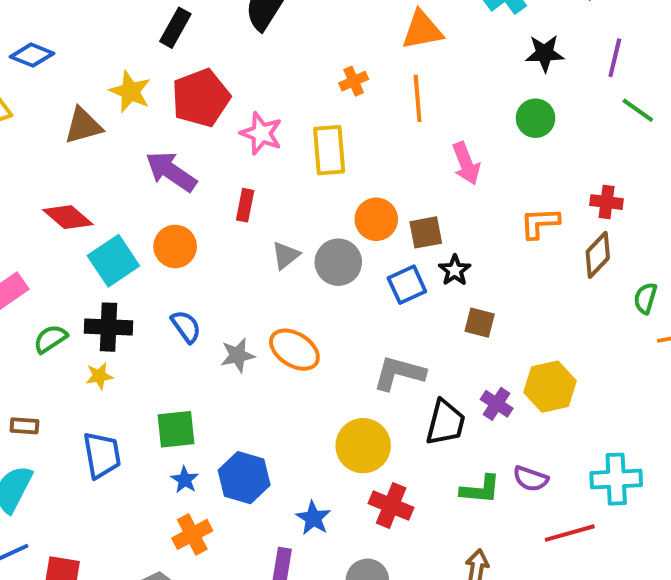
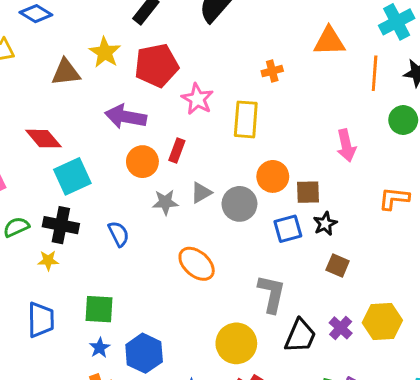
orange line: (418, 98) -> (375, 73), moved
purple arrow: (171, 171) -> (126, 117), turned -33
orange circle: (175, 246) -> (142, 162), moved
gray star: (238, 355) -> (165, 202), moved
gray L-shape: (399, 373) -> (272, 294), turned 78

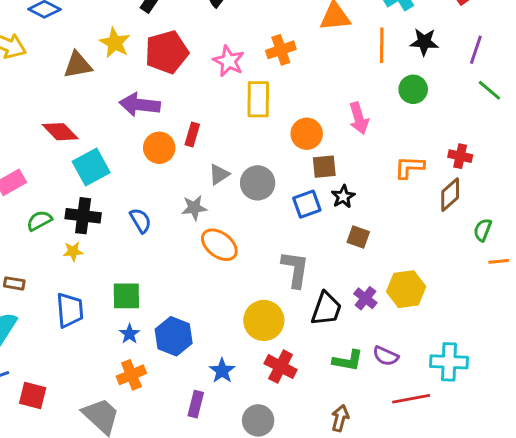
orange cross: (272, 71) -> (281, 50), size x1.4
pink star: (197, 99) -> (229, 61), moved
orange circle: (273, 176) -> (307, 134), moved
gray star: (165, 202) -> (194, 208), moved

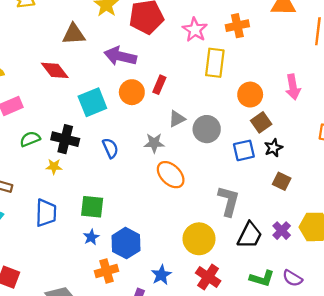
brown triangle: (78, 65) -> (74, 34), moved
cyan square: (91, 167) -> (92, 102), moved
brown square: (324, 167) -> (261, 122), turned -36
orange cross: (131, 375) -> (106, 271), moved

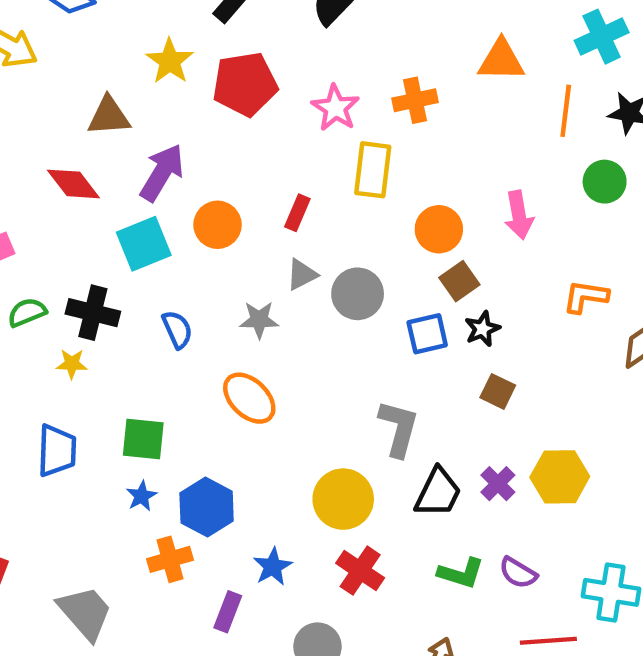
purple arrow: (120, 56) -> (162, 173), moved, turned 108
red rectangle: (159, 85) -> (297, 213), moved
orange ellipse: (171, 175) -> (249, 398), moved

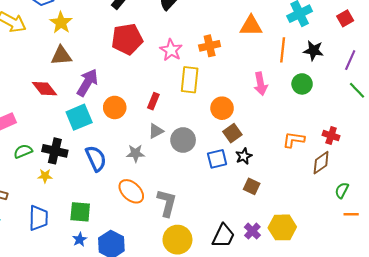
yellow star: (170, 61) -> (61, 23), moved
pink arrow: (519, 215) -> (261, 84), moved
blue semicircle: (177, 329) -> (96, 159), size x1.4
gray L-shape: (399, 428) -> (167, 203), moved

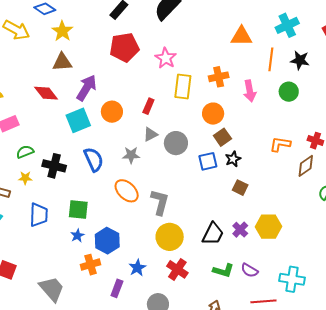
orange cross: (210, 46) -> (219, 77), moved
black cross: (55, 151) -> (54, 166), moved
yellow star: (45, 176) -> (25, 178), moved

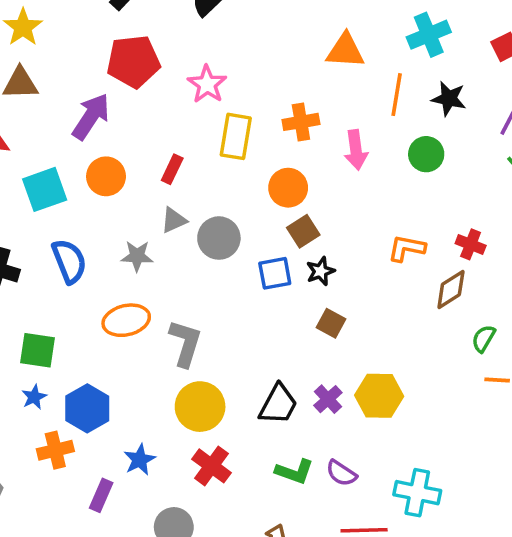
purple arrow: (87, 88) -> (91, 117), moved
orange ellipse: (127, 191) -> (126, 320), turned -60

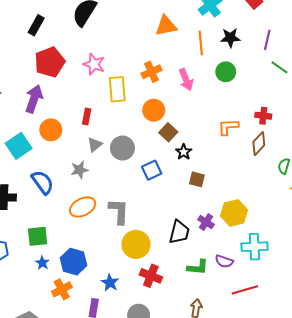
blue square: (275, 273) -> (152, 170), moved
cyan cross: (417, 493) -> (254, 247), moved

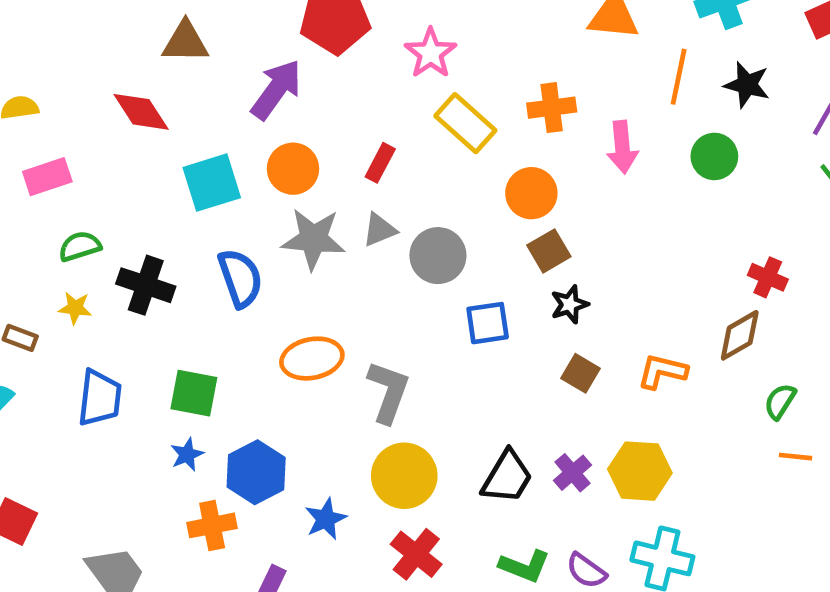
yellow rectangle: (117, 89) -> (465, 123), turned -60
orange L-shape: (228, 127) -> (662, 371), moved
gray star: (79, 170) -> (313, 239), moved, size x1.5
blue star: (110, 283) -> (326, 519), moved

